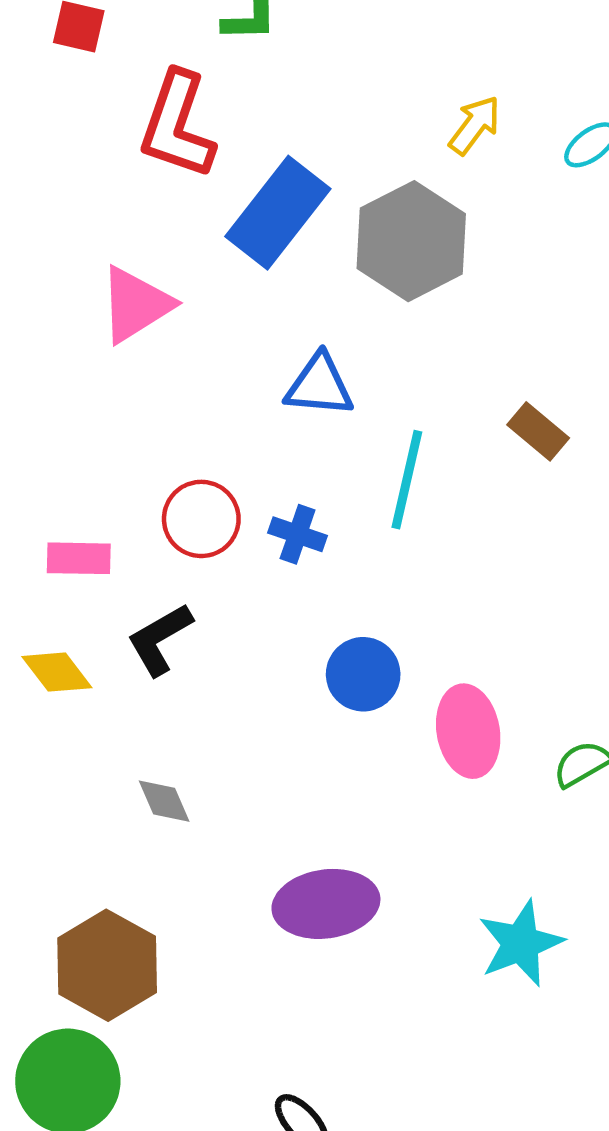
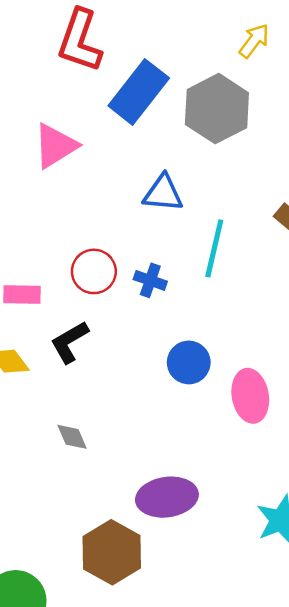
brown hexagon: (107, 965) -> (112, 552), moved

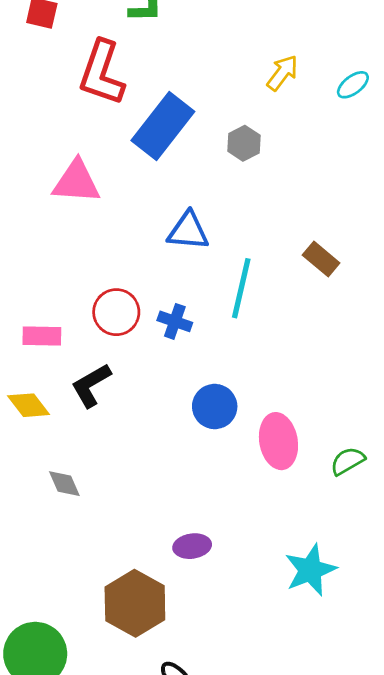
gray hexagon: (217, 109) -> (244, 143), size x0.5
pink triangle: (55, 146) -> (76, 182), turned 36
gray diamond: (72, 437) -> (64, 484), moved
purple ellipse: (167, 497) -> (192, 546), size x0.6

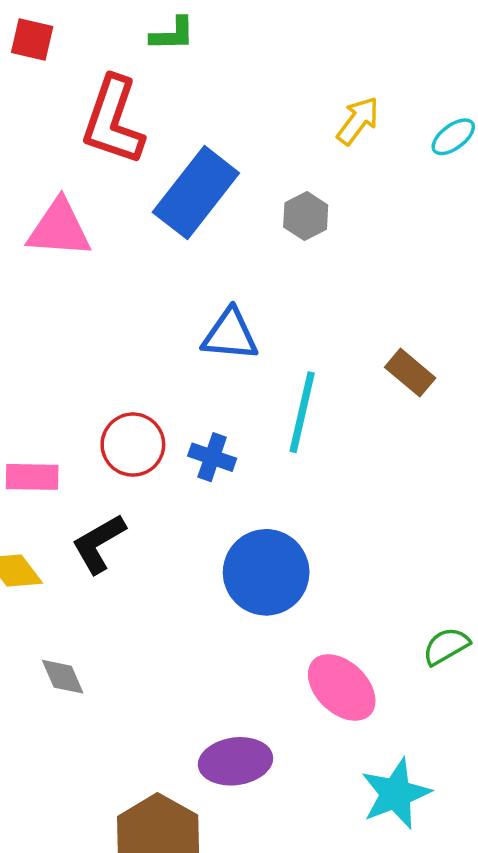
pink triangle: (76, 182) -> (59, 229), moved
blue circle: (215, 407) -> (266, 572), size x1.4
pink ellipse: (278, 441) -> (342, 688), moved, turned -36
purple ellipse: (192, 546) -> (236, 761), size x1.4

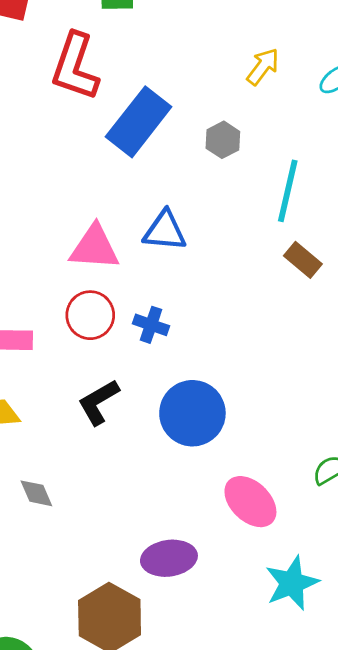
pink triangle: (59, 229) -> (94, 247), moved
cyan line: (302, 412) -> (288, 191), moved
black L-shape: (99, 544) -> (99, 402), moved

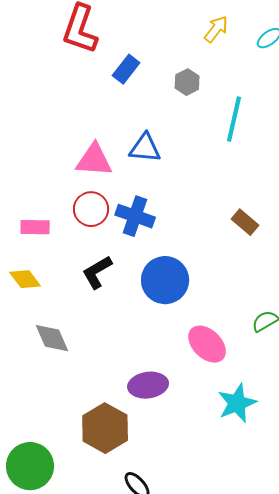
blue rectangle: (139, 122) -> (126, 69), size x0.6
brown rectangle: (303, 260) -> (245, 222), moved
blue cross: (151, 325) -> (135, 216), size x1.5
gray diamond: (36, 493) -> (52, 338), size x1.4

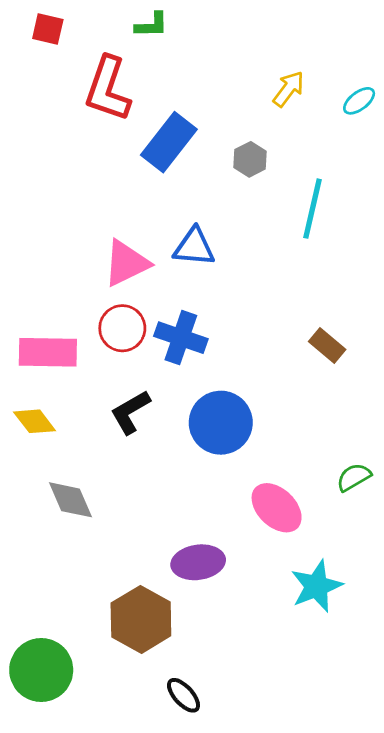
blue rectangle: (126, 69) -> (169, 142), size x1.5
pink triangle: (94, 160) -> (126, 263), turned -30
pink rectangle: (35, 227) -> (48, 352), size x1.5

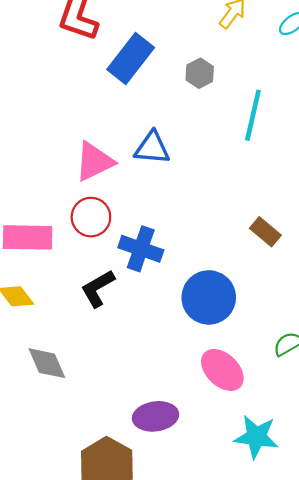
blue cross: (181, 338) -> (141, 249), moved
blue circle: (221, 423) -> (209, 297), moved
cyan star: (316, 586) -> (256, 437), turned 30

